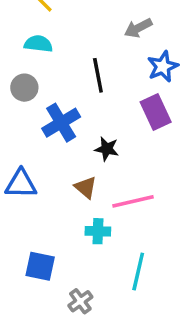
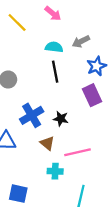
cyan semicircle: (38, 44) -> (54, 47), moved
blue cross: (61, 123) -> (32, 115), moved

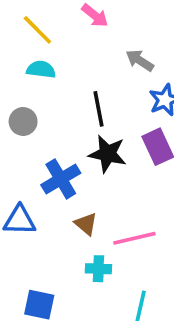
gray arrow: (81, 41) -> (140, 60), turned 60
cyan semicircle: (54, 47) -> (41, 69), moved
black star: (61, 119) -> (107, 154), moved, size x1.5

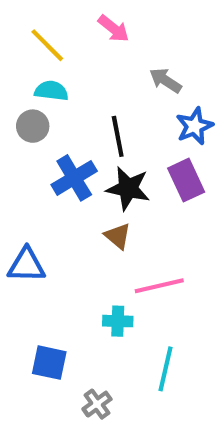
gray circle: (23, 121) -> (33, 126), moved
blue cross: (61, 179) -> (74, 178), moved
brown triangle: (86, 224) -> (118, 236), moved

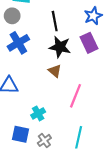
blue cross: (74, 178) -> (18, 43), moved
pink line: (159, 286) -> (76, 96), turned -55
cyan cross: (118, 321) -> (38, 113), moved, turned -32
gray cross: (97, 404) -> (44, 140), moved

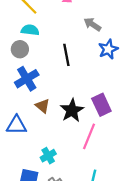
purple rectangle: (89, 43) -> (101, 105), moved
black star: (60, 47) -> (72, 110), moved, turned 30
brown triangle: (55, 71) -> (43, 106), moved

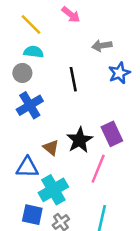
gray arrow: (92, 24) -> (102, 46), turned -42
brown triangle: (43, 106) -> (51, 148), moved
blue triangle: (16, 125) -> (27, 167), moved
cyan cross: (48, 156) -> (53, 190), size x1.6

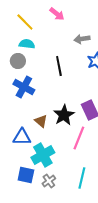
blue cross: (30, 105) -> (24, 87), turned -30

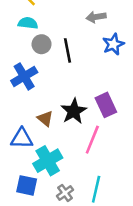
gray circle: (18, 61) -> (42, 44), moved
blue cross: (24, 87) -> (24, 76), turned 30
gray cross: (49, 181) -> (65, 193), moved

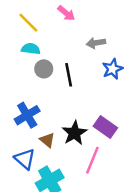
blue cross: (24, 76) -> (27, 115), moved
purple rectangle: (106, 105) -> (105, 127), turned -30
blue triangle: (22, 138) -> (25, 159), turned 40

